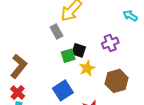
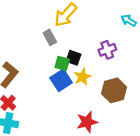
green square: (68, 56) -> (62, 63), turned 32
blue square: (63, 90) -> (61, 80), moved

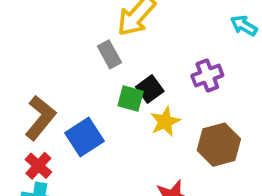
black square: (73, 58) -> (150, 89), turned 35
blue square: (61, 80) -> (84, 137), moved

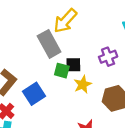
gray rectangle: (109, 54) -> (49, 44), size x1.6
black square: (150, 89) -> (73, 65), turned 35

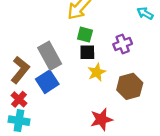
gray rectangle: (49, 44) -> (50, 56), moved
green square: (62, 71) -> (85, 35), moved

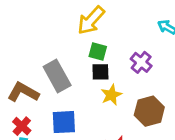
purple cross: (123, 44) -> (141, 62), turned -30
brown L-shape: (20, 70) -> (23, 92), turned -100
blue square: (47, 82) -> (64, 122), moved, turned 30

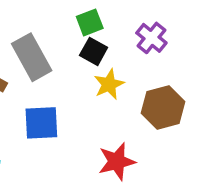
green square: (98, 52) -> (90, 22), turned -36
black square: (100, 72) -> (94, 51), turned 30

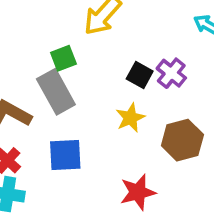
green square: (90, 22) -> (63, 58), moved
black square: (94, 51) -> (140, 75), moved

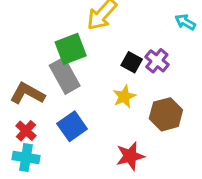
green square: (63, 58) -> (71, 49), size x1.5
blue square: (65, 155) -> (72, 126), turned -32

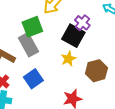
purple cross: (157, 61) -> (82, 23), moved
black square: (132, 62) -> (73, 36), size x1.6

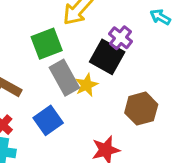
gray rectangle: (28, 45) -> (64, 78), moved
yellow star: (68, 59) -> (87, 85), moved

